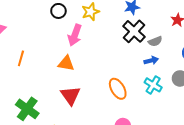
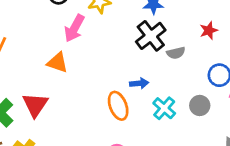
blue arrow: (151, 61) -> (139, 83), moved
red triangle: (70, 96) -> (35, 105), moved

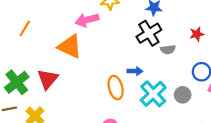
pink arrow: (74, 28) -> (87, 20), turned 40
orange triangle: (57, 63) -> (70, 47), size x1.4
cyan cross: (164, 108) -> (153, 94), size x1.4

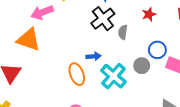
gray semicircle: (168, 50) -> (123, 32), turned 112
gray circle: (183, 95) -> (142, 66), moved

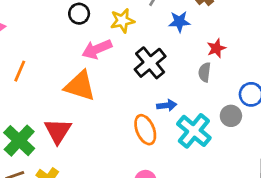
red star: (149, 14) -> (216, 48), moved
black cross: (103, 19) -> (150, 63), moved

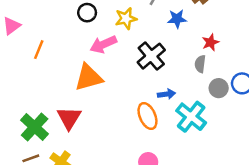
orange line: (20, 71) -> (39, 50), moved
orange triangle: (80, 86) -> (89, 77), turned -32
gray circle: (231, 116) -> (219, 88), moved

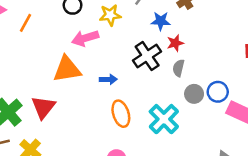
red star: (210, 42) -> (175, 43), moved
orange line: (39, 50) -> (25, 23), moved
black cross: (151, 56) -> (147, 56), moved
blue arrow: (167, 94) -> (108, 79), moved

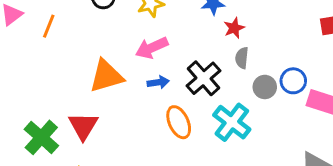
pink arrow: (85, 38) -> (152, 48), moved
black cross: (147, 56) -> (204, 78), moved

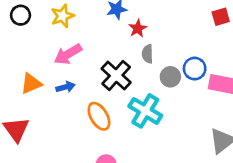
orange triangle: (106, 76) -> (31, 84), size x0.7
blue arrow: (158, 82) -> (65, 87), moved

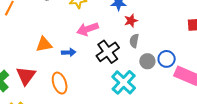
pink arrow: (68, 54) -> (88, 29), moved
orange ellipse: (99, 116) -> (60, 83), moved

